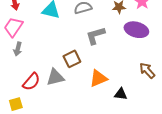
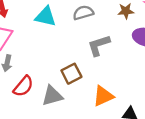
red semicircle: (31, 82) -> (23, 86), moved

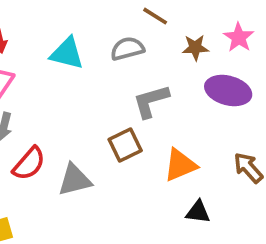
brown square: (71, 74) -> (125, 145), moved
orange triangle: (103, 96) -> (180, 165), moved

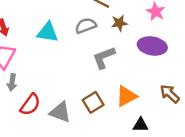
brown star: (195, 48) -> (119, 23), moved
brown square: (125, 145) -> (93, 102), moved
gray triangle: (75, 180) -> (60, 112), turned 40

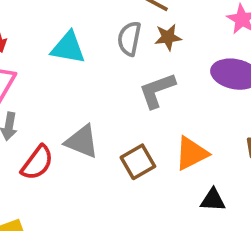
brown star: (119, 23) -> (168, 37), moved
gray semicircle: (86, 26) -> (129, 39), turned -60
gray triangle: (60, 112) -> (82, 141), moved

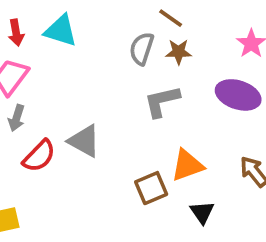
cyan triangle: (68, 48) -> (61, 31), moved
brown square: (138, 162) -> (151, 188), moved
black triangle: (213, 200) -> (202, 212), turned 45

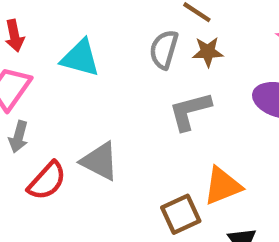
cyan triangle: (61, 31) -> (80, 58), moved

